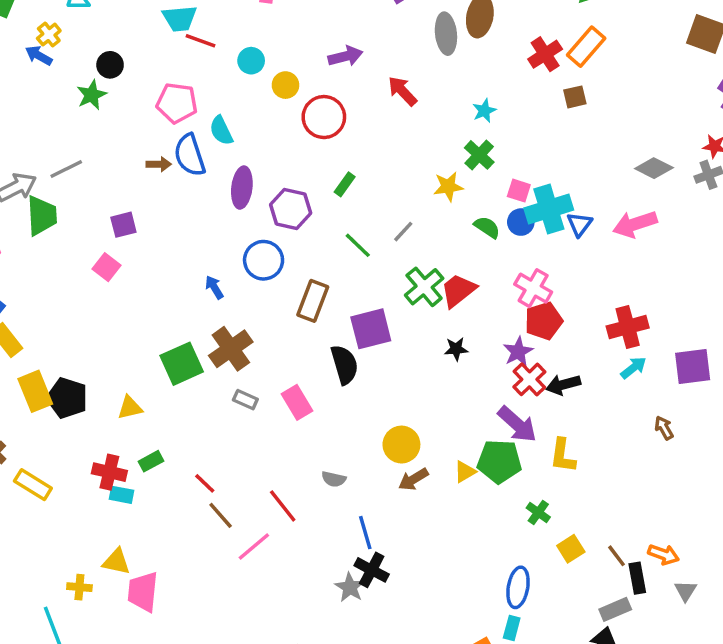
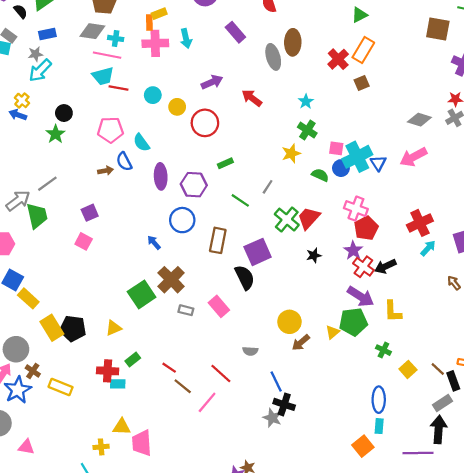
blue semicircle: (190, 155) -> (124, 162), size x0.7
green rectangle: (345, 184) -> (225, 163), turned 40

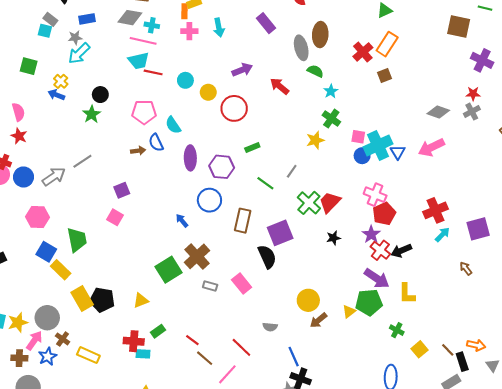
pink cross: (155, 43) -> (189, 31), size x0.7
green semicircle: (320, 175) -> (315, 71), moved
green trapezoid: (37, 216) -> (77, 240), moved
blue star: (18, 390) -> (48, 356), size x0.7

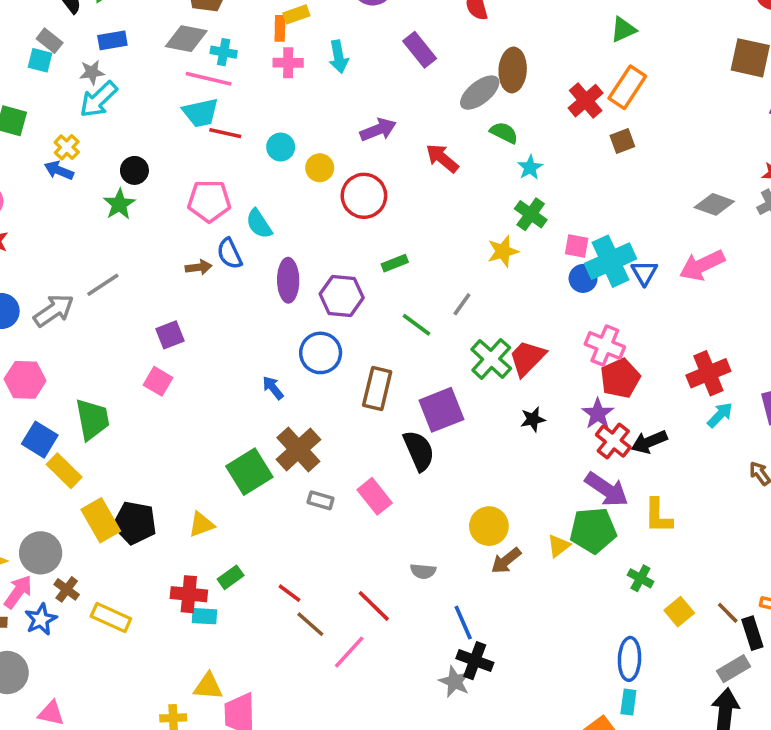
gray ellipse: (301, 48) -> (480, 93), turned 65

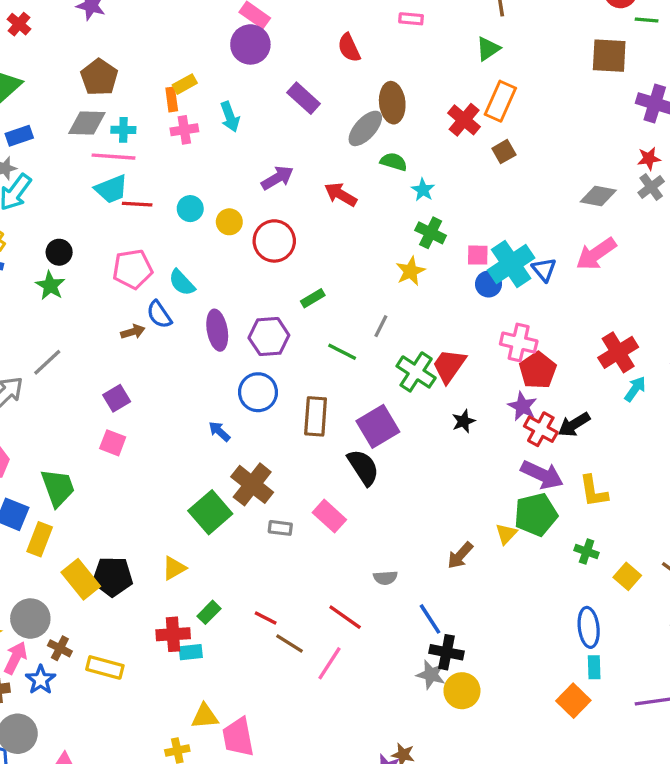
yellow rectangle: (64, 471) -> (40, 539), turned 76
yellow circle: (489, 526) -> (462, 691), moved

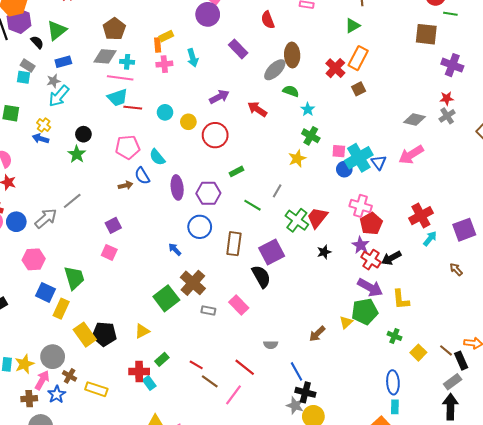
cyan rectangle: (191, 652) -> (149, 383), turned 56

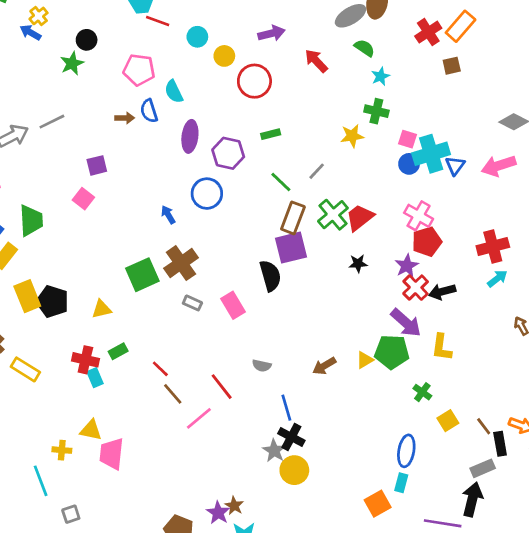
green cross: (311, 136) -> (376, 111), turned -30
brown rectangle: (234, 244) -> (293, 218), moved

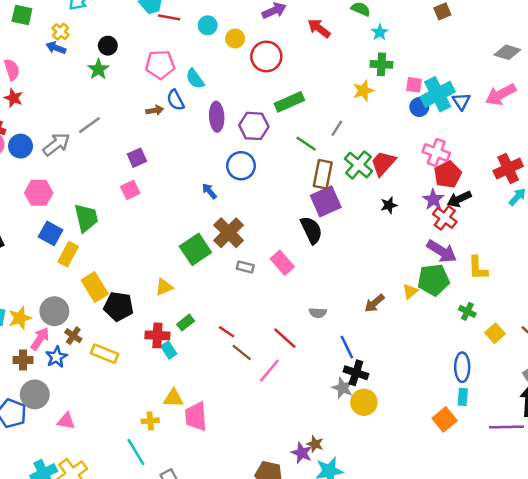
green rectangle: (271, 134) -> (289, 102), size x1.6
pink square: (83, 199) -> (130, 190), turned 36
black arrow: (442, 292) -> (459, 199), moved
black pentagon: (52, 301) -> (119, 306), moved

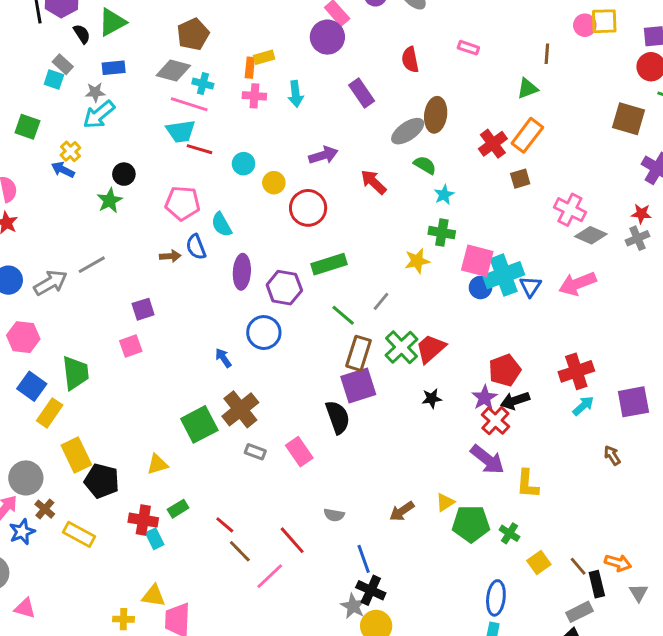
pink square: (414, 85) -> (477, 261), size x1.6
pink cross: (436, 152) -> (570, 210), moved
green pentagon: (433, 280) -> (471, 524), moved

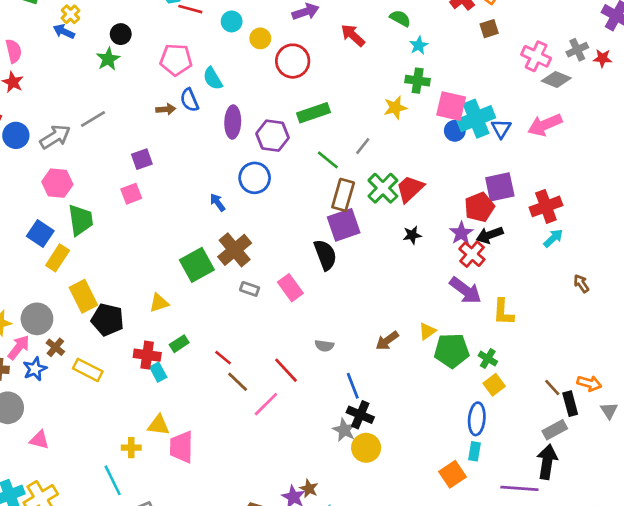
gray cross: (637, 238) -> (577, 50), moved
pink hexagon: (23, 337) -> (57, 183), moved
purple square: (633, 402) -> (500, 187), moved
yellow square: (539, 563) -> (494, 385), moved

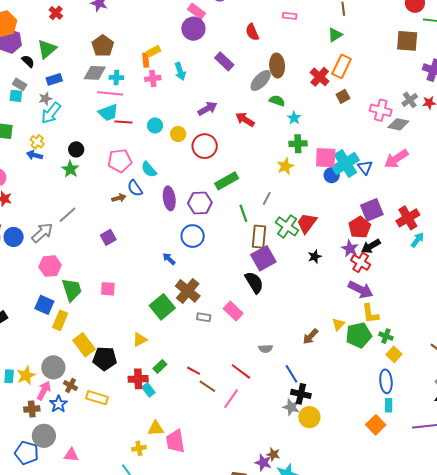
green line: (328, 160) -> (243, 213), turned 42
pink square: (131, 194) -> (108, 289), moved, turned 35
yellow L-shape: (503, 312) -> (370, 314), moved

